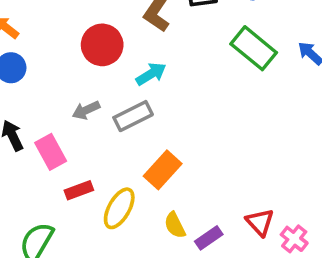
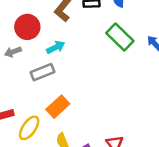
gray arrow: (86, 110) -> (13, 52), moved

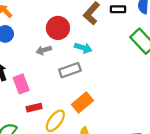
cyan arrow: (56, 47) -> (83, 48), turned 42

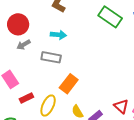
red circle: (58, 28) -> (18, 24), moved
gray rectangle: (70, 70) -> (51, 57), turned 42

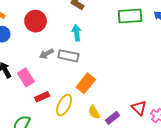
green rectangle: (110, 17) -> (130, 16), turned -40
cyan arrow: (58, 35) -> (77, 33), turned -105
gray arrow: (24, 45) -> (46, 54), moved

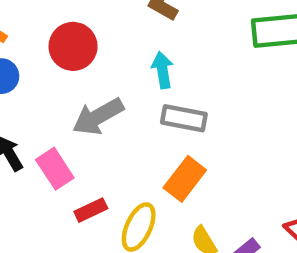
gray arrow: (46, 54) -> (98, 117), size x1.6
gray rectangle: (68, 56) -> (184, 118), moved

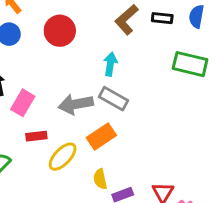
gray arrow: (98, 117) -> (76, 104), moved
pink rectangle: (55, 169) -> (23, 103), turned 45

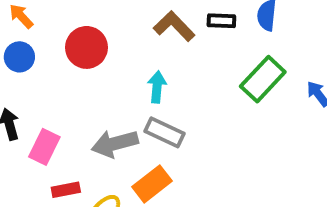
brown L-shape: (127, 20) -> (174, 26), turned 92
green rectangle: (190, 64) -> (263, 79), turned -56

